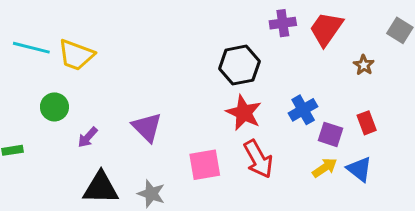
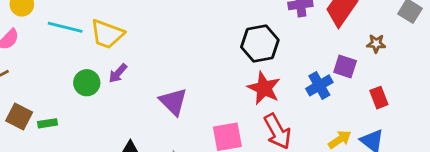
brown star: (364, 65) -> (376, 44), turned -30
purple square: (330, 134) -> (345, 67), moved
purple arrow: (88, 137) -> (118, 73), moved

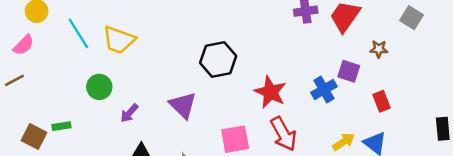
cyan line: (65, 27) -> (78, 33), turned 44
black hexagon: (260, 44) -> (218, 59), moved
purple arrow: (118, 73) -> (129, 113), moved
brown square: (19, 117) -> (34, 137), moved

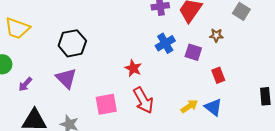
black hexagon: (218, 59) -> (72, 43), moved
blue cross: (324, 90) -> (165, 43), moved
red star: (270, 92) -> (133, 68), size x0.7

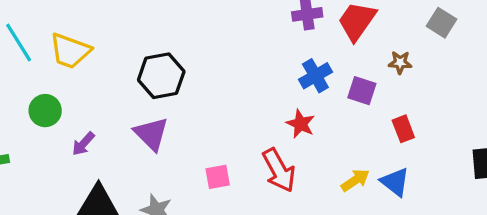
red star: (133, 68) -> (301, 124), moved
pink square: (106, 104) -> (218, 177), size x0.7

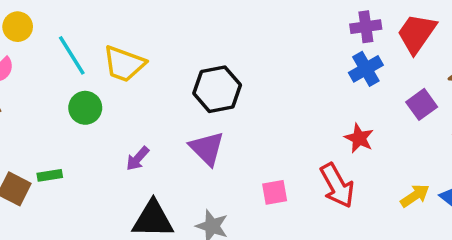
blue cross: (315, 76) -> (366, 69), moved
purple square: (362, 91) -> (422, 104), turned 36
green circle: (45, 111) -> (85, 108), moved

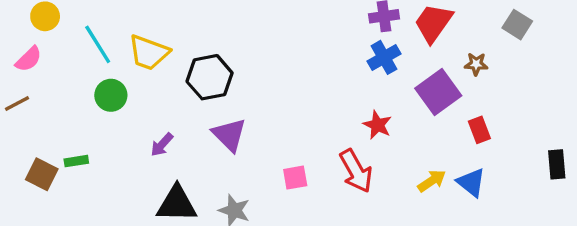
black hexagon: (217, 89) -> (210, 77), moved
purple square: (422, 104) -> (438, 92), size x1.5

